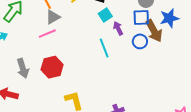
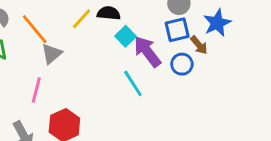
purple arrow: (118, 28) -> (147, 52), size x1.6
brown arrow: (154, 31) -> (199, 45), size x0.6
pink line: (47, 34) -> (36, 90), moved, turned -42

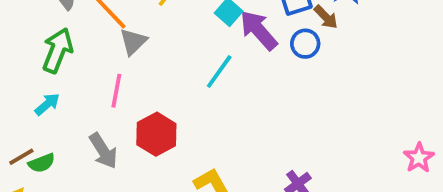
cyan line: (133, 83) -> (219, 72), moved, turned 72

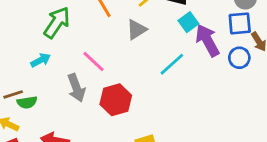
gray triangle: (133, 42) -> (137, 29), moved
pink line: (116, 91) -> (93, 62), turned -70
gray arrow: (103, 151) -> (76, 88), moved

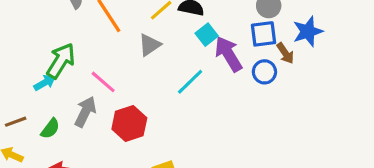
green arrow: (57, 22) -> (61, 61), moved
gray arrow: (76, 88) -> (85, 112), turned -132
green semicircle: (27, 102) -> (50, 129), moved, turned -42

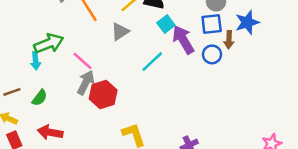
brown arrow: (285, 53) -> (229, 40), turned 36
green arrow: (61, 61) -> (49, 44), turned 36
cyan arrow: (45, 83) -> (36, 61), turned 114
gray arrow: (85, 112) -> (86, 83), moved

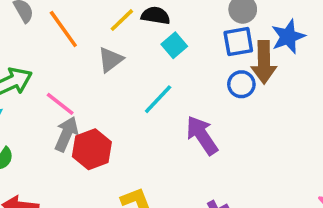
purple arrow: (183, 40) -> (202, 135), moved
brown arrow: (229, 40) -> (264, 62), size x1.6

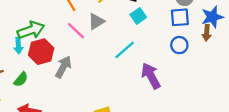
brown arrow: (264, 62) -> (207, 33), moved, size x0.6
pink line: (60, 104) -> (76, 31), moved
red hexagon: (92, 149) -> (41, 52), moved

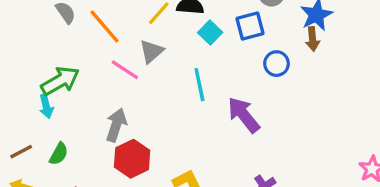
blue square: (180, 17) -> (250, 26), moved
cyan line: (125, 50) -> (199, 85), turned -50
red hexagon: (41, 52) -> (132, 159), moved

